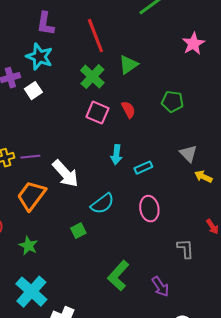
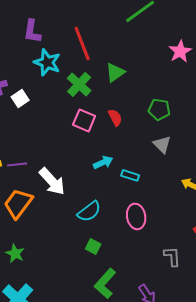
cyan star: (39, 57) -> (47, 62), moved
gray triangle: (188, 154) -> (162, 144), moved
cyan arrow: (116, 155) -> (103, 162), turned -120
cyan rectangle: (143, 168) -> (130, 175), turned 42
green square: (78, 231) -> (93, 246), moved, turned -35

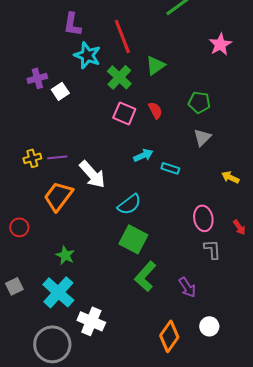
gray triangle: (162, 144) -> (202, 137), turned 30
pink ellipse: (136, 216) -> (203, 218), moved
green square: (93, 246) -> (133, 239), size x1.8
green star: (15, 253) -> (65, 255), moved

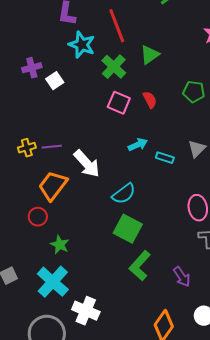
gray triangle: (202, 137) -> (197, 149), moved
red circle: (19, 227) -> (38, 217), moved

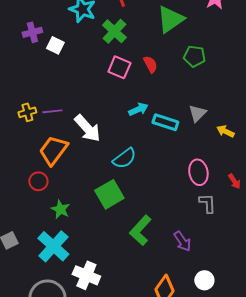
green triangle: (150, 55) -> (170, 19), moved, size x1.4
white square: (55, 81) -> (55, 45), turned -30
cyan rectangle: (165, 158) -> (165, 122), size x1.4
green square: (128, 229) -> (109, 194), moved, turned 32

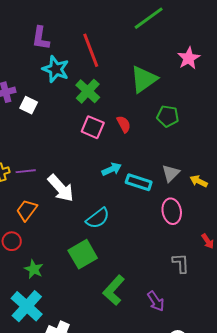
yellow arrow: (225, 131) -> (199, 181), moved
orange trapezoid: (53, 150) -> (27, 210), size x0.7
pink ellipse: (198, 172) -> (172, 211), moved

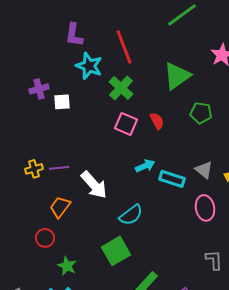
white square: (29, 105) -> (62, 102), turned -30
gray triangle: (171, 173) -> (204, 170), turned -36

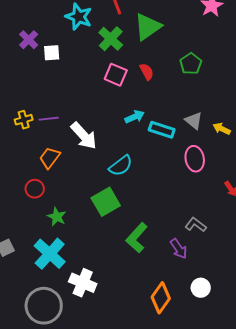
green triangle: (177, 76) -> (148, 27), moved
purple cross: (39, 89) -> (29, 40), turned -30
green pentagon: (201, 113) -> (191, 64), turned 30
gray L-shape: (214, 260) -> (196, 225), moved, turned -50

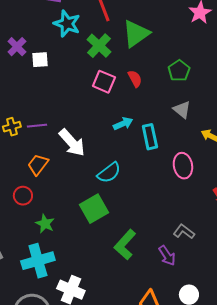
gray triangle: (194, 121) -> (182, 110), moved
cyan rectangle: (162, 130) -> (150, 137), turned 60
cyan cross: (50, 254) -> (38, 261), turned 32

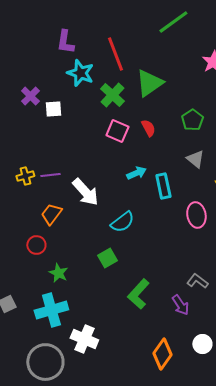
green square: (94, 209) -> (107, 258), size x0.7

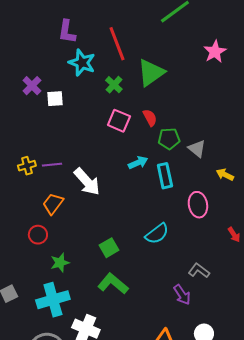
green cross: (112, 95) -> (114, 85), size x0.7
green pentagon: (192, 120) -> (169, 139), moved, turned 30
cyan semicircle: (122, 222) -> (157, 234), moved
green star: (58, 273) -> (60, 263), turned 30
green L-shape: (138, 294) -> (113, 284), moved, turned 88

